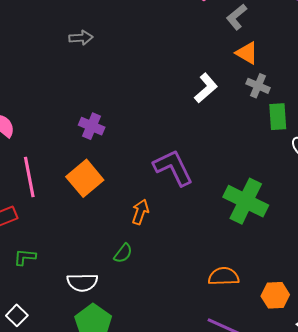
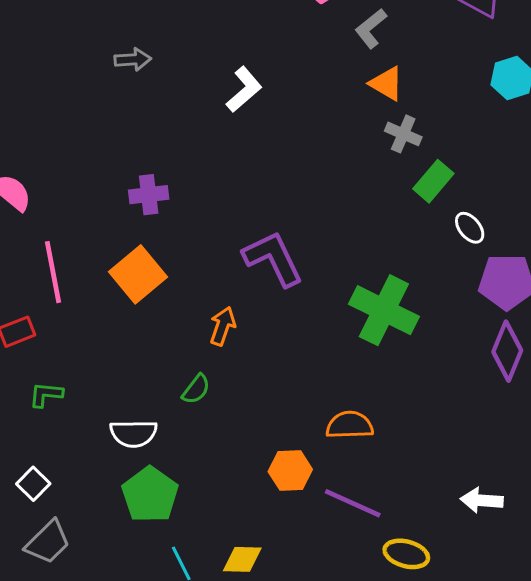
white L-shape: (206, 88) -> (244, 90), moved
green rectangle: (278, 117) -> (433, 181), turned 44
purple cross: (92, 126) -> (149, 195), turned -30
orange hexagon: (275, 295) -> (290, 471), moved

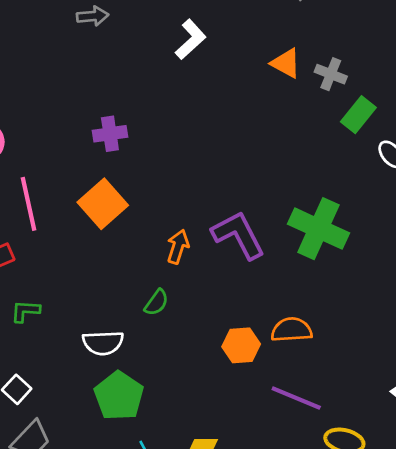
orange triangle: (387, 84) -> (286, 63), moved
purple L-shape: (273, 259) -> (238, 235), moved
orange hexagon: (290, 471) -> (241, 345), moved

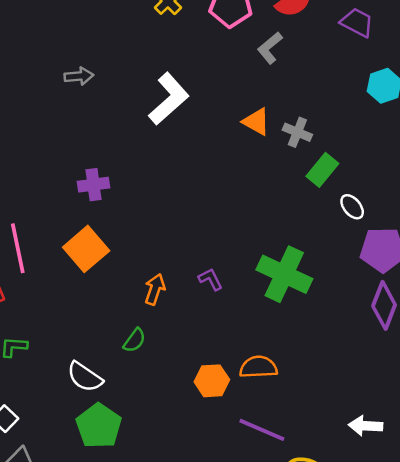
white L-shape: (191, 39) -> (169, 99), size x1.4
purple L-shape: (238, 235) -> (211, 279), size x0.5
white semicircle: (103, 343) -> (85, 377), turned 36

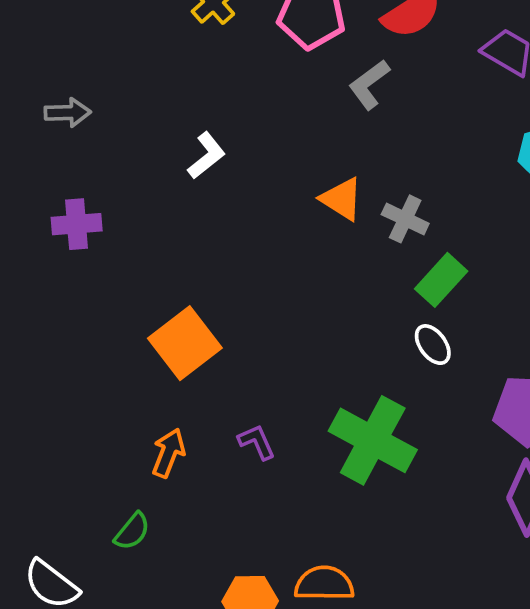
white L-shape: (169, 99) -> (207, 156), size x0.6
purple cross: (94, 185) -> (77, 224), moved
white ellipse: (352, 207) -> (433, 345), moved
orange square: (86, 249) -> (185, 343), moved

